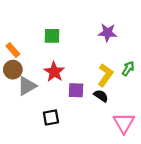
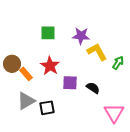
purple star: (107, 33) -> (81, 36), moved
orange rectangle: (13, 50) -> (26, 74), moved
yellow L-shape: (105, 75) -> (97, 52), moved, turned -65
gray triangle: (27, 86) -> (26, 101), moved

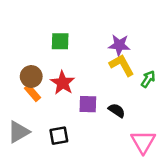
purple star: (81, 36) -> (119, 45), moved
brown circle: (12, 64) -> (31, 76), moved
gray triangle: (26, 101) -> (19, 132), moved

